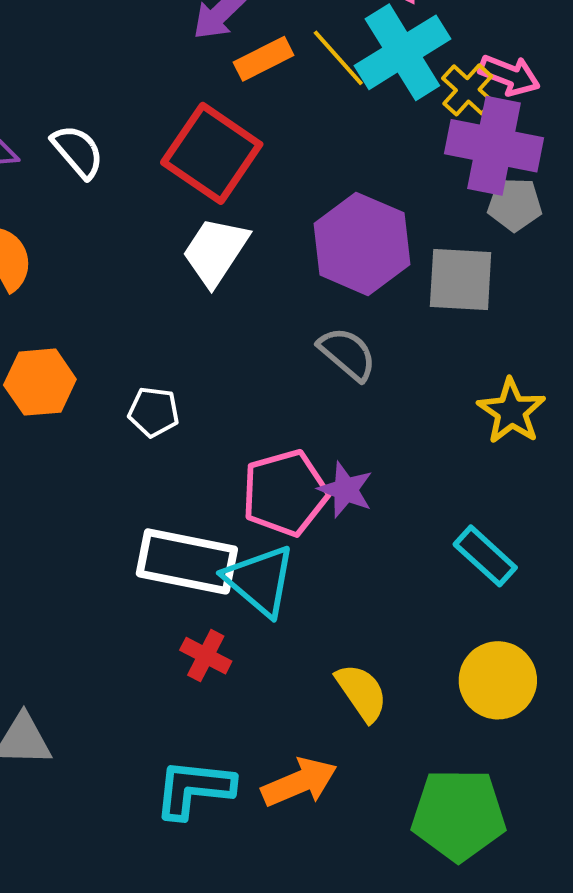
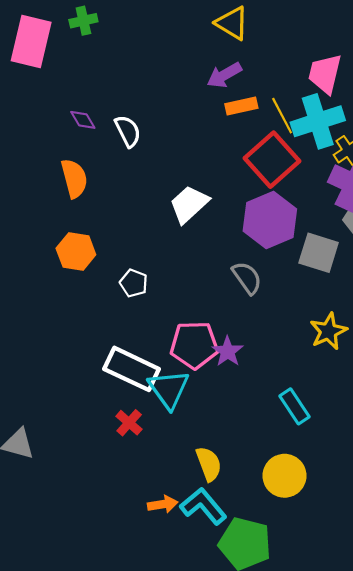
red square: (212, 153) -> (272, 160), moved
orange arrow: (299, 782) -> (163, 504), size x0.7
cyan L-shape: (194, 789) -> (203, 506), moved, turned 30

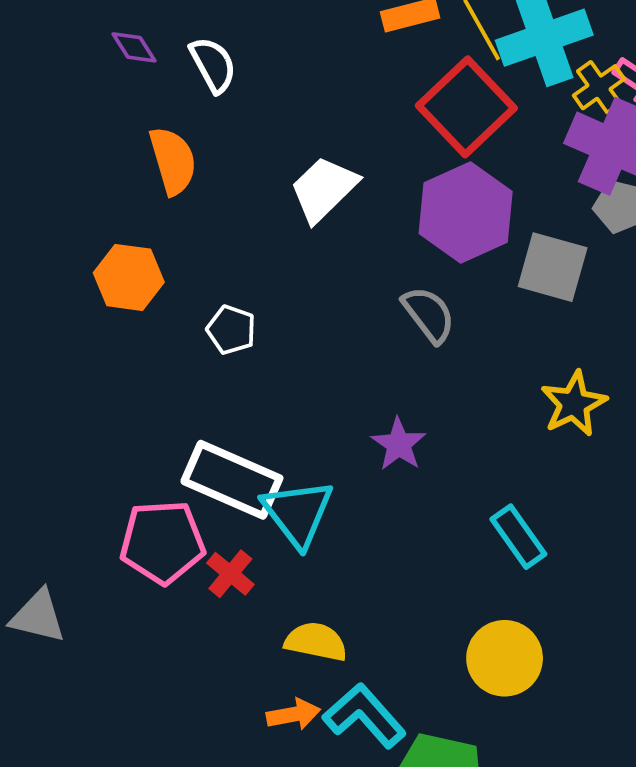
orange semicircle: (74, 178) -> (173, 161), moved
pink pentagon: (194, 345) -> (162, 542), moved
yellow semicircle: (209, 464) -> (316, 642), moved, turned -56

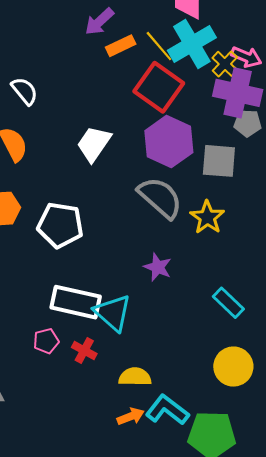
gray semicircle: (429, 315) -> (160, 198), size x1.5
white pentagon: (231, 330) -> (60, 225), size x1.8
yellow star: (574, 404) -> (207, 217), moved
pink pentagon: (162, 542) -> (46, 341), size x0.6

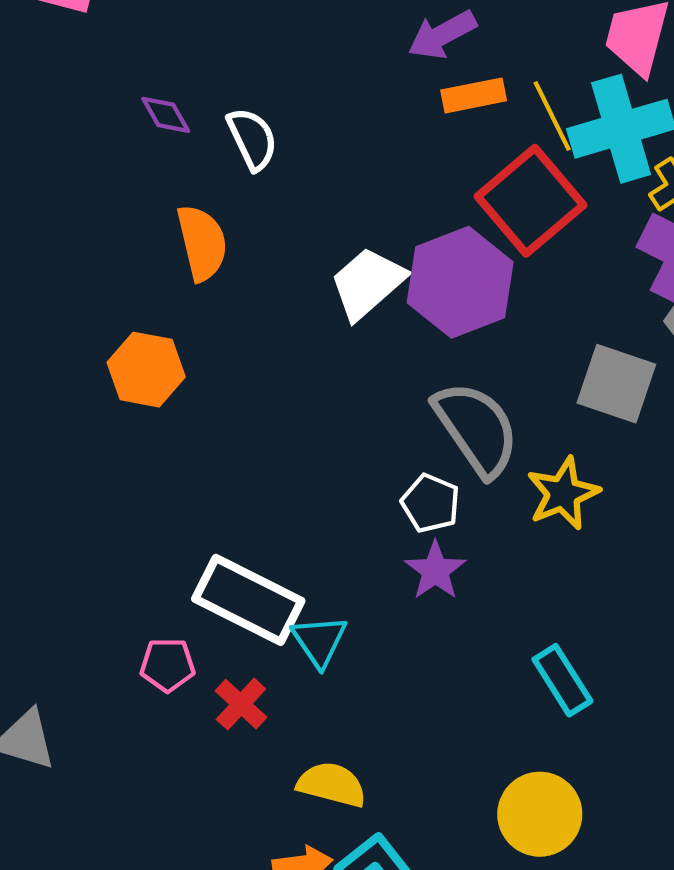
purple hexagon: (169, 142) -> (460, 282), moved
white pentagon: (60, 225) -> (431, 503), moved, size x0.6
cyan triangle: (113, 313) -> (319, 641), size x0.7

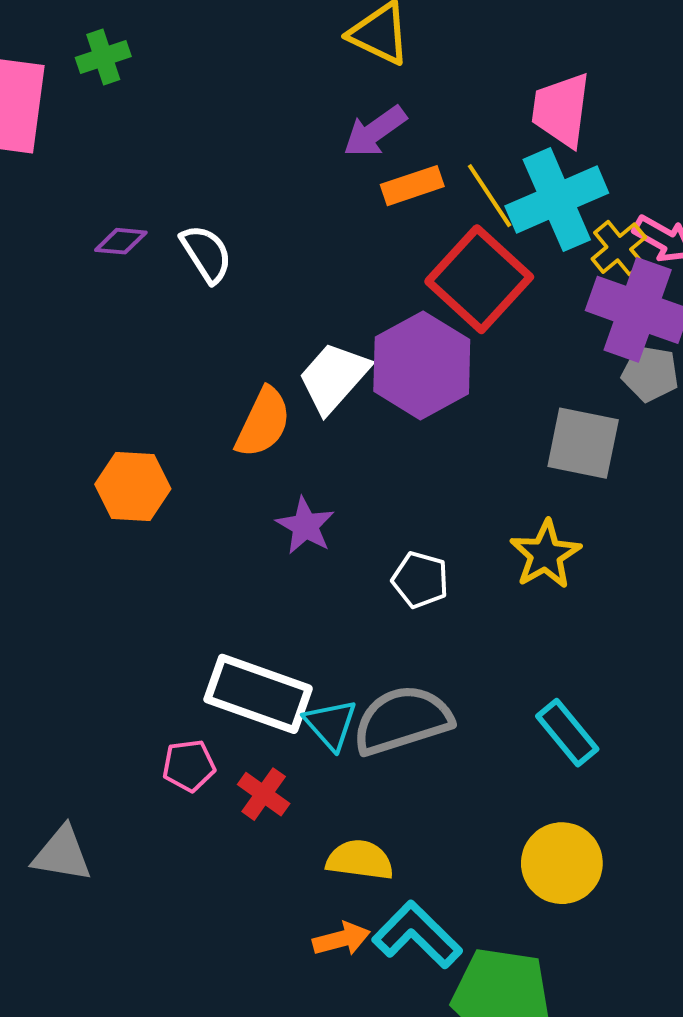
purple diamond: (166, 115) -> (121, 241), turned -48
orange semicircle: (202, 243) -> (263, 423), moved, turned 46
gray semicircle: (476, 429) -> (402, 720), moved, turned -66
purple star: (435, 571) -> (305, 526), moved

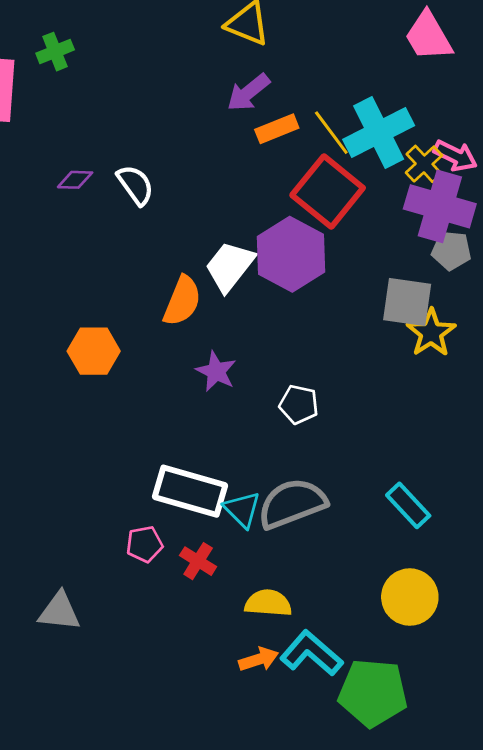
pink trapezoid: (561, 110) -> (428, 36), moved, turned -34
yellow star: (545, 554) -> (431, 333), moved

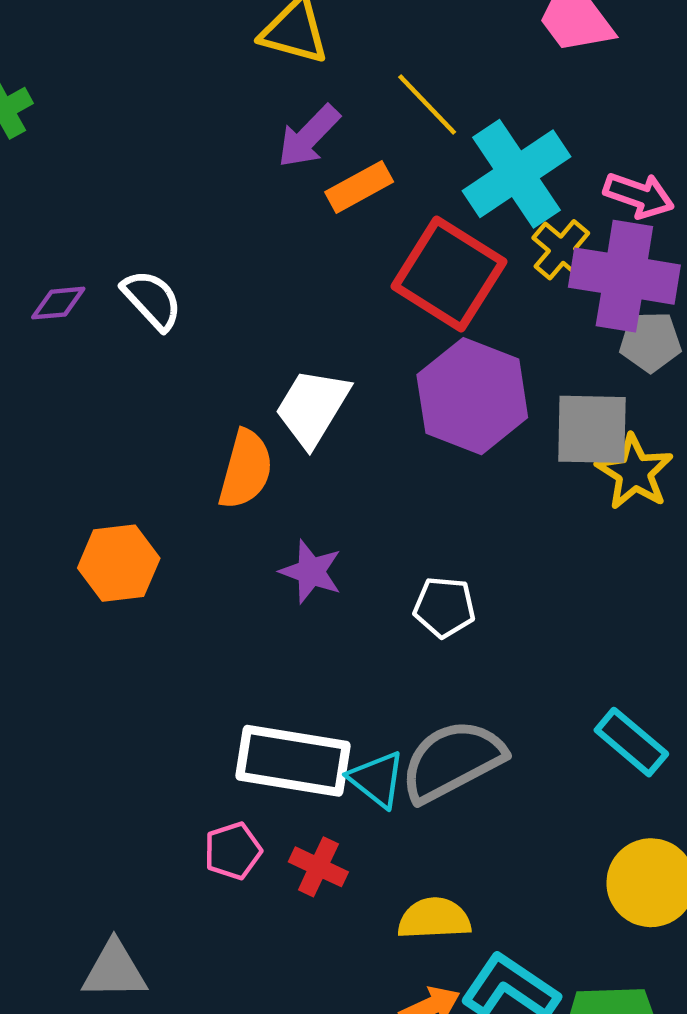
yellow line: (331, 133) -> (427, 105), moved
yellow cross: (424, 164) -> (562, 250), moved
purple hexagon: (291, 254) -> (472, 396), moved

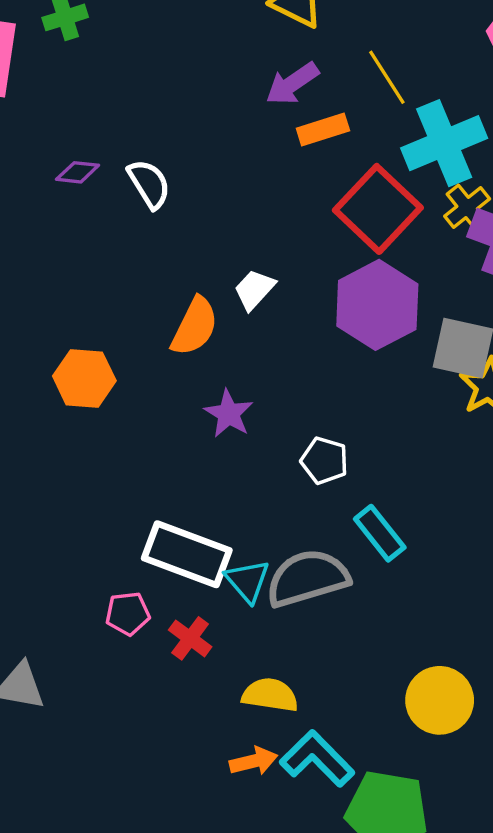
white trapezoid: (312, 407) -> (254, 290), size x0.7
cyan rectangle: (631, 742) -> (380, 533), moved

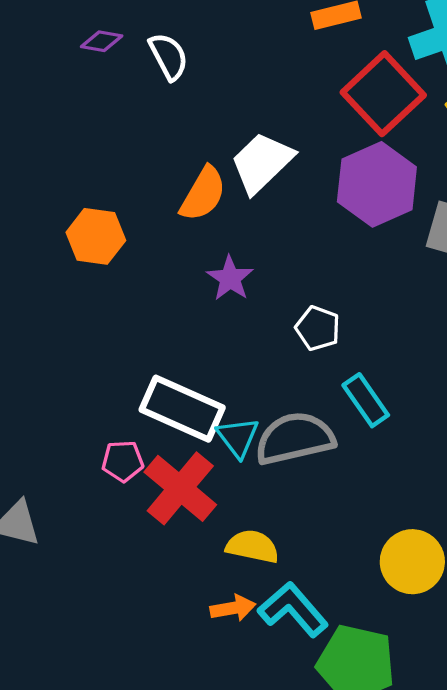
white trapezoid: (254, 290) -> (262, 162), size x1.6
red cross: (190, 638) -> (180, 488), size x1.8

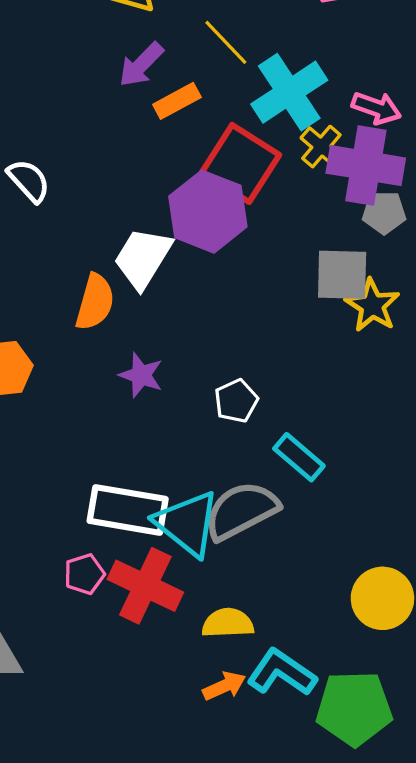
purple hexagon: (377, 184) -> (208, 212), moved
white pentagon: (318, 328) -> (236, 401), turned -30
cyan triangle: (238, 437) -> (187, 523), size x1.6

